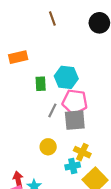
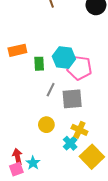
orange rectangle: (18, 57) -> (17, 50), moved
pink pentagon: (75, 102) -> (79, 68), moved
cyan cross: (73, 166) -> (70, 143), turned -32

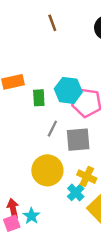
yellow circle: (46, 125) -> (47, 170), size x1.6

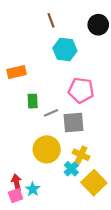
cyan hexagon: (68, 90) -> (65, 49), moved
green rectangle: (39, 98) -> (33, 101), moved
gray line: (52, 129) -> (51, 113), turned 40

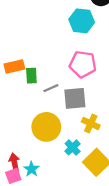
cyan hexagon: (65, 49) -> (82, 21), moved
orange rectangle: (17, 72) -> (14, 67), moved
yellow cross: (81, 155) -> (91, 124), moved

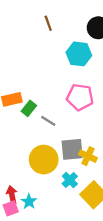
green rectangle: (31, 76) -> (29, 108), turned 42
gray line: (51, 88) -> (48, 121), turned 56
gray square: (75, 98) -> (72, 149), moved

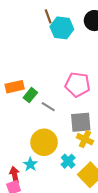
cyan hexagon: (79, 54) -> (62, 28), moved
gray square: (72, 149) -> (81, 122), moved
cyan star: (29, 202) -> (30, 164), moved

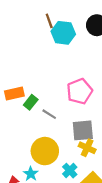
pink pentagon: (78, 85) -> (80, 91), turned -30

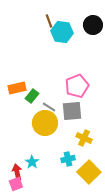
gray square: (83, 130) -> (72, 111), moved
yellow circle: (45, 151) -> (45, 123), moved
cyan cross: (70, 171) -> (68, 159), turned 32

